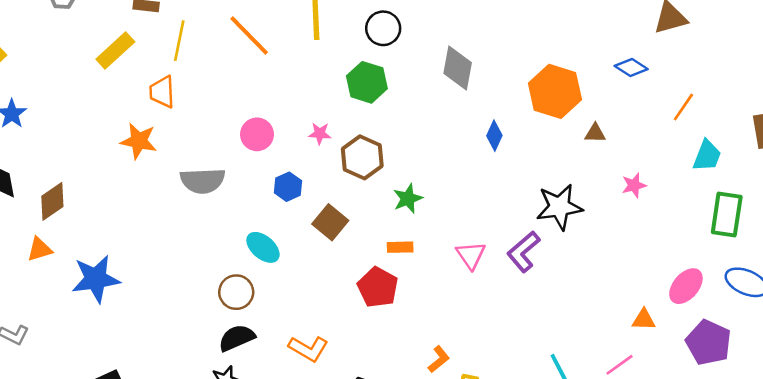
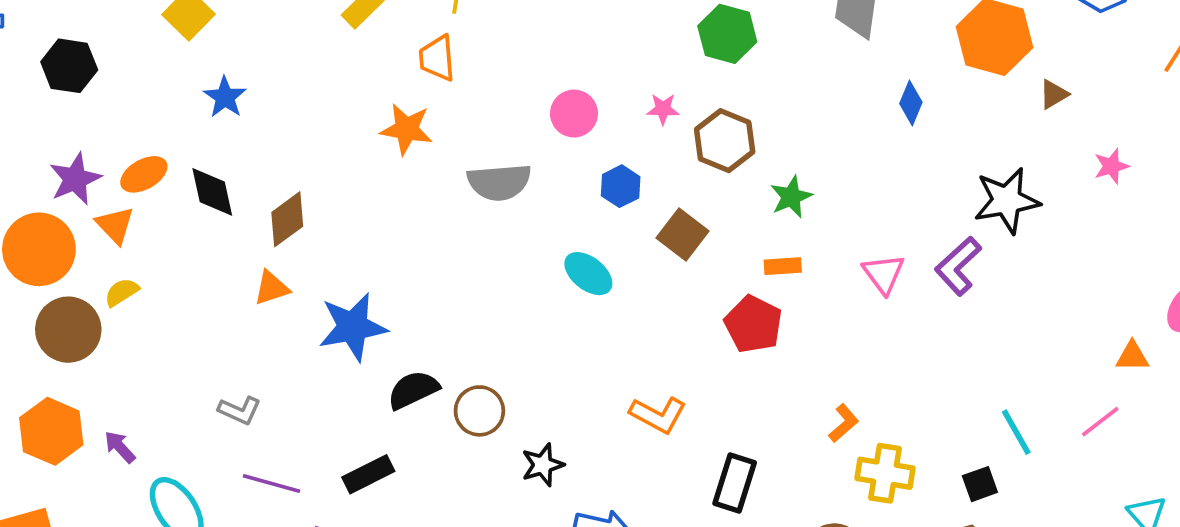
brown triangle: (595, 133) -> (1054, 94), turned -30
brown circle: (236, 292) -> (479, 411), moved
black semicircle: (237, 338) -> (413, 390), moved

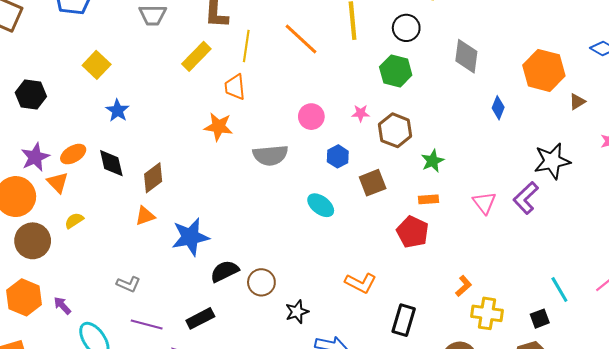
brown square: (682, 235) -> (373, 183), turned 32
yellow semicircle: (122, 292) -> (74, 221), moved

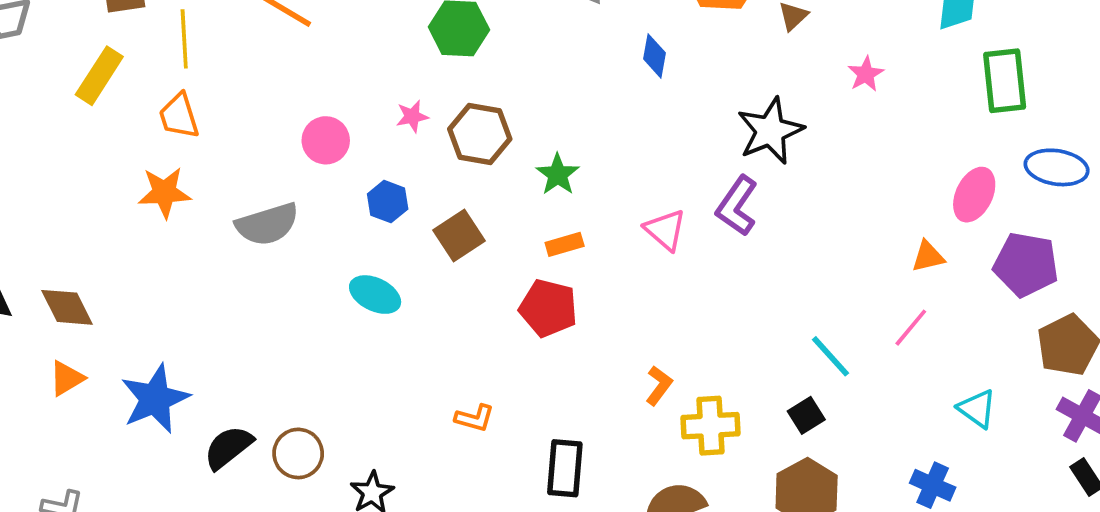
brown diamond: (153, 178) -> (67, 307), turned -68
orange L-shape: (361, 283) -> (475, 418), size x0.7

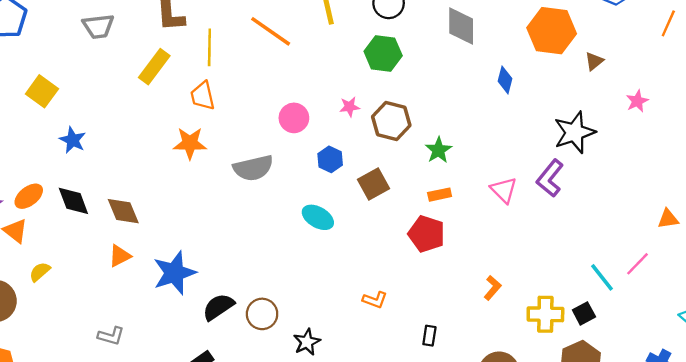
pink line: (911, 328) -> (638, 264), moved
yellow cross: (711, 426) -> (545, 314), moved
black rectangle: (565, 468) -> (429, 336), size x0.6

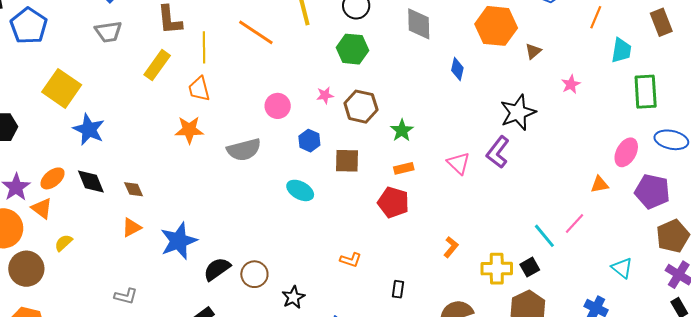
yellow square: (42, 91) -> (62, 88), size x1.4
blue star: (73, 140) -> (89, 129), size x1.4
brown square: (373, 184) -> (347, 161), turned 32
brown diamond: (123, 211) -> (134, 189), size x0.7

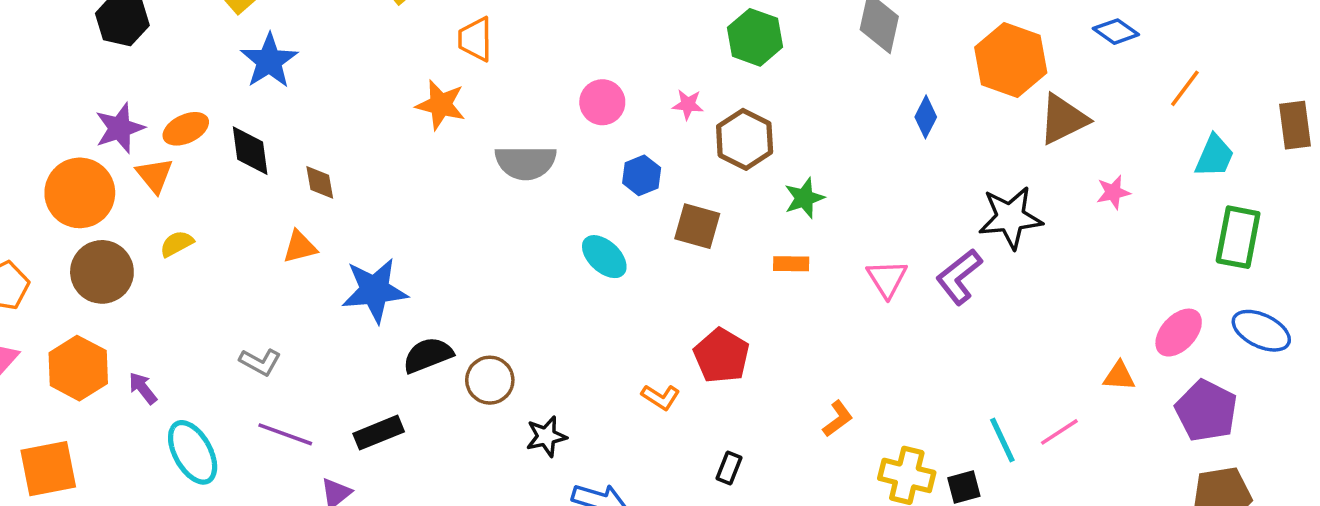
brown triangle: (533, 51) -> (1063, 119), size x1.8
red pentagon: (393, 202) -> (721, 356), moved

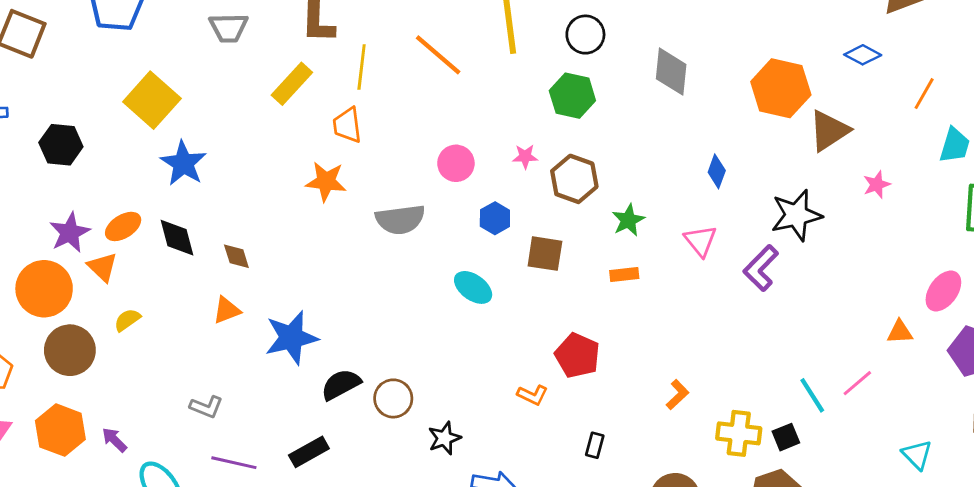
blue diamond: (926, 117) -> (717, 171), moved
pink triangle: (887, 279) -> (700, 241), moved

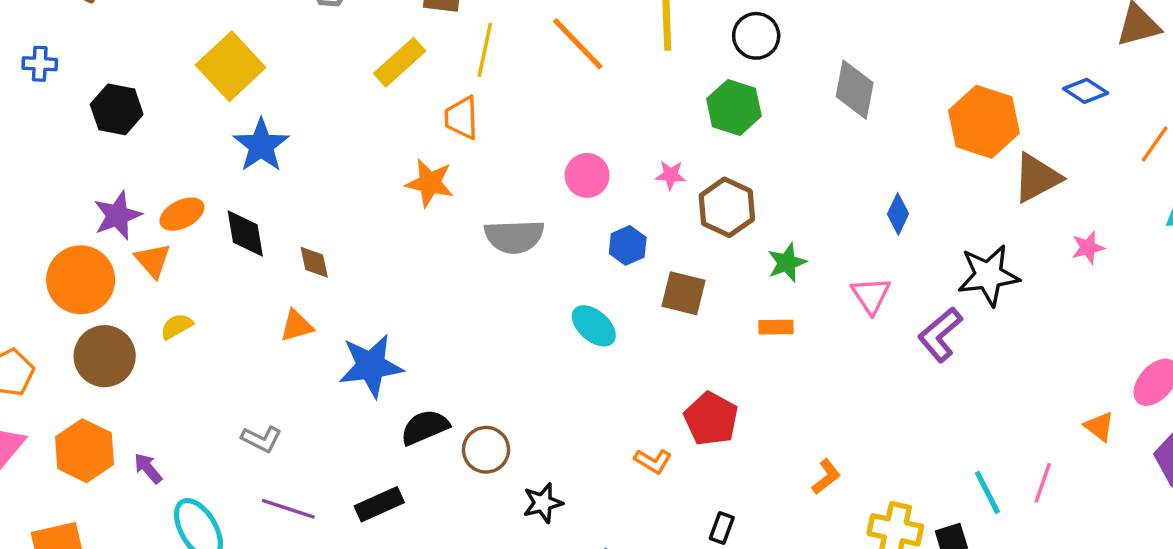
orange triangle: (900, 332) -> (1099, 426), turned 36
pink line: (857, 383) -> (1043, 483), turned -36

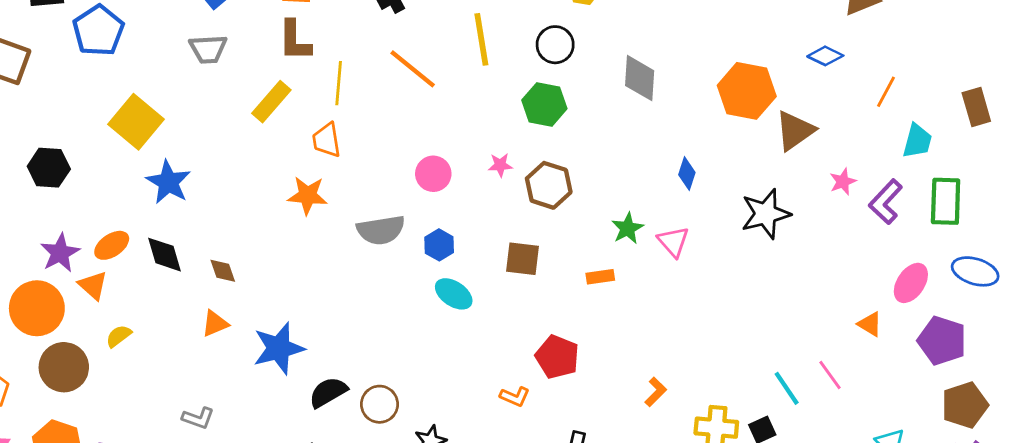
blue hexagon: (628, 245) -> (439, 245), moved
green star: (787, 263) -> (627, 228), moved
purple L-shape: (940, 335) -> (886, 202), moved
pink line: (1043, 483) -> (830, 375), turned -48

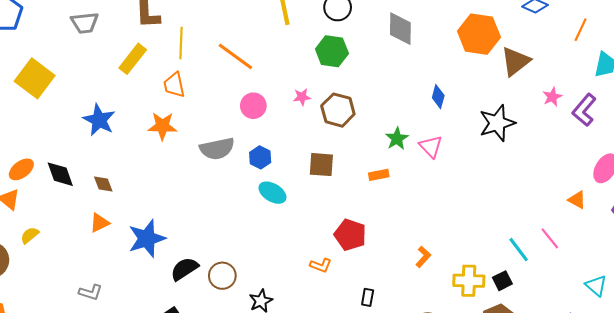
orange line: (413, 69) -> (235, 56), moved
blue star: (168, 182) -> (99, 120), moved

